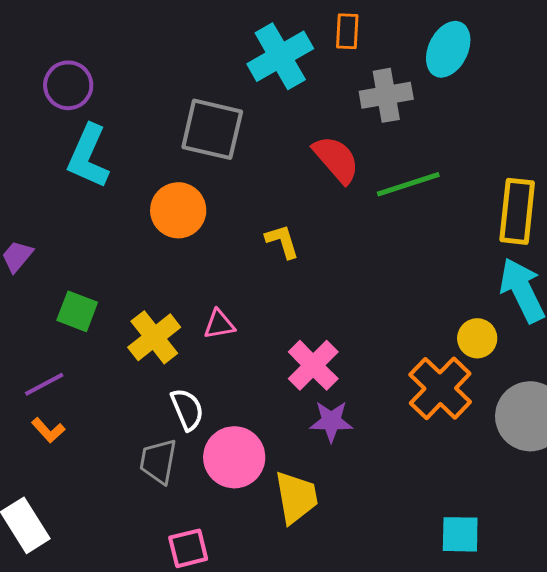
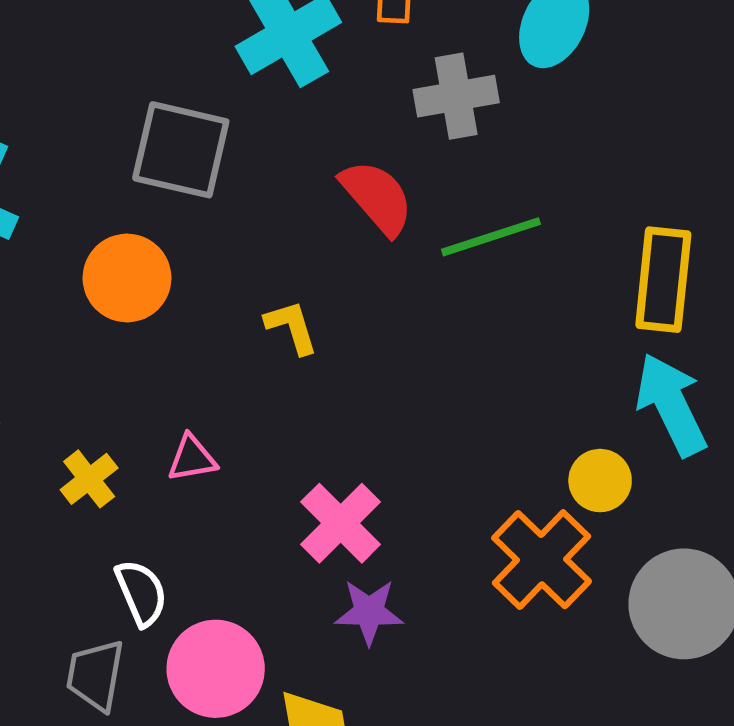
yellow cross: (154, 337) -> (89, 479), size x0.7

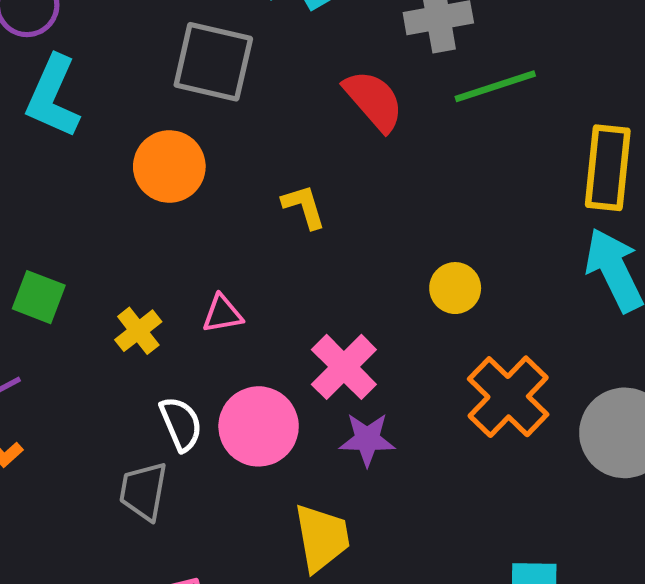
green line: (491, 237) -> (495, 86), moved
yellow circle: (600, 481) -> (455, 288), moved
pink circle: (216, 669) -> (259, 426), moved

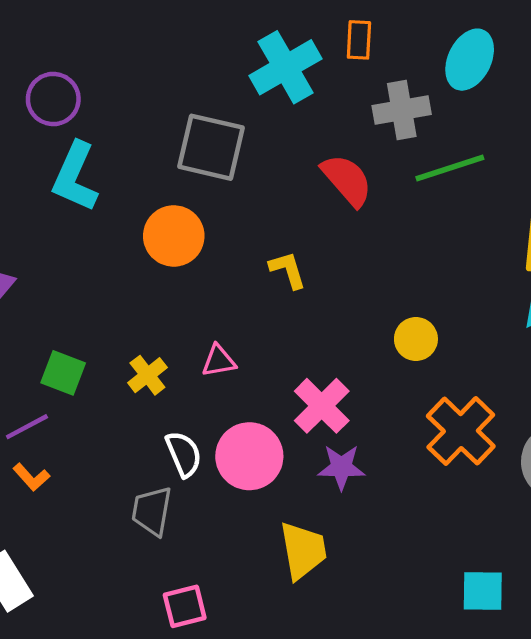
green square: (39, 297) -> (63, 373), moved

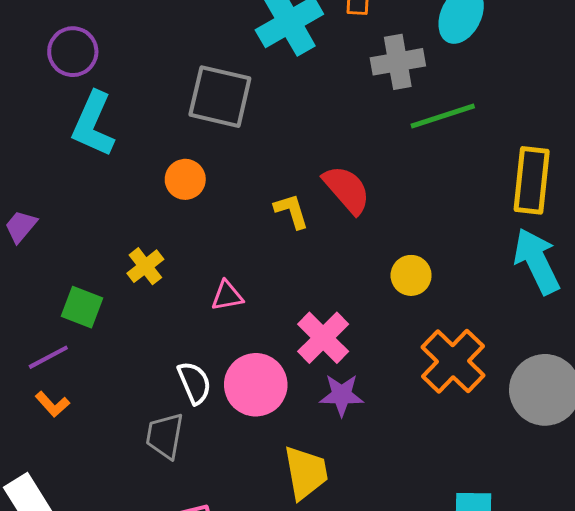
red semicircle: (347, 180) -> (347, 190), moved
orange circle: (174, 236) -> (185, 179), size x0.7
yellow cross: (147, 375) -> (145, 266), moved

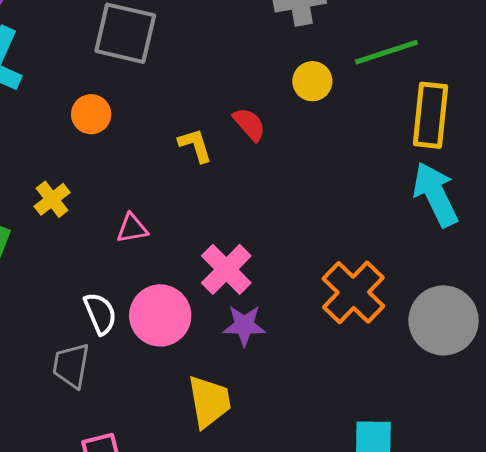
green line: (443, 116) -> (386, 52), moved
red semicircle: (347, 190) -> (249, 124), size x0.7
yellow circle: (411, 275) -> (312, 81), moved

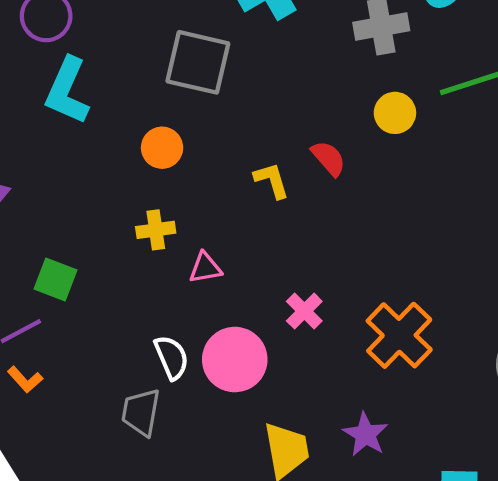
yellow cross: (52, 199) -> (156, 230), moved, turned 30
pink cross: (226, 269) -> (304, 311), size x0.7
orange cross: (353, 292) -> (399, 335), moved
purple star: (244, 325) -> (365, 434), moved, turned 30

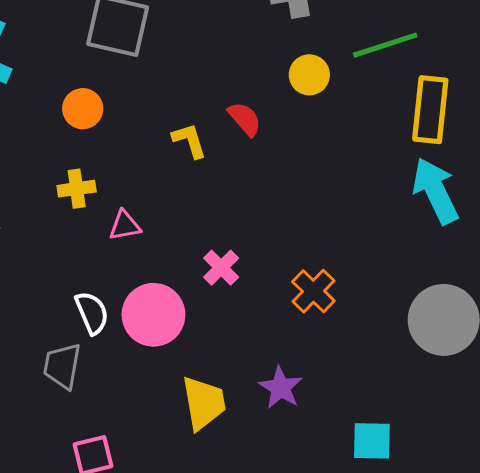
orange cross: (399, 335) -> (313, 291), size x0.7

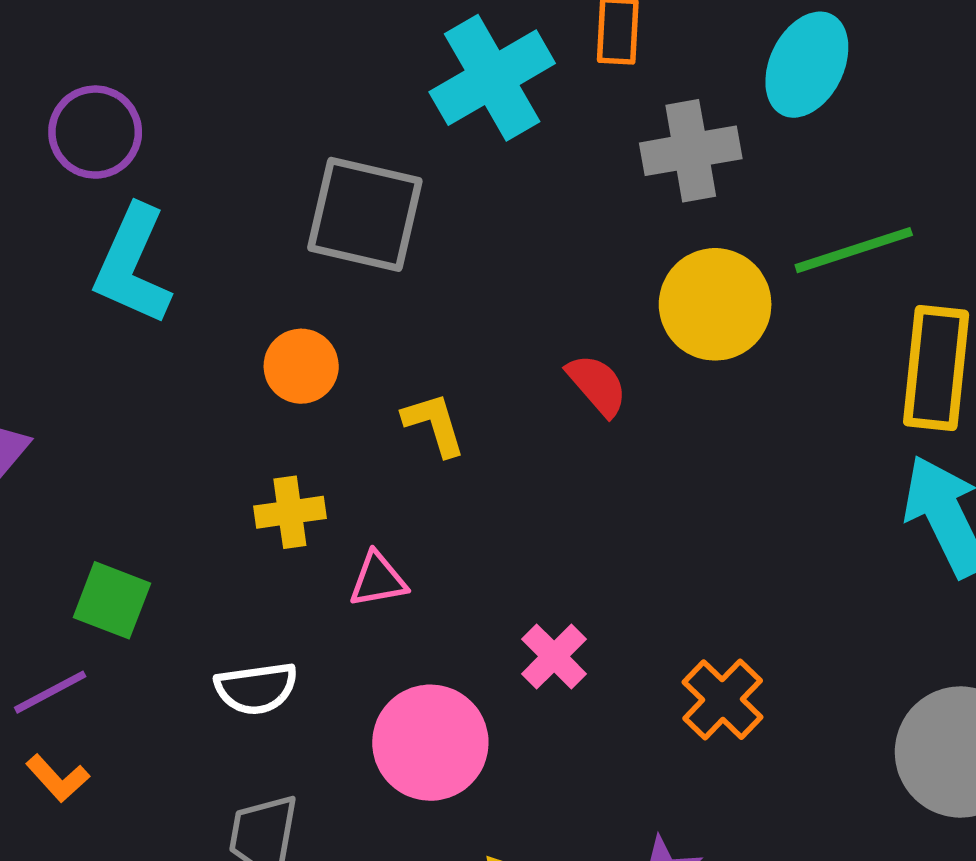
yellow circle: (309, 75) -> (715, 304), size x1.5
yellow L-shape: (189, 140) -> (434, 424), moved
white semicircle: (92, 313) -> (256, 688), moved, turned 105

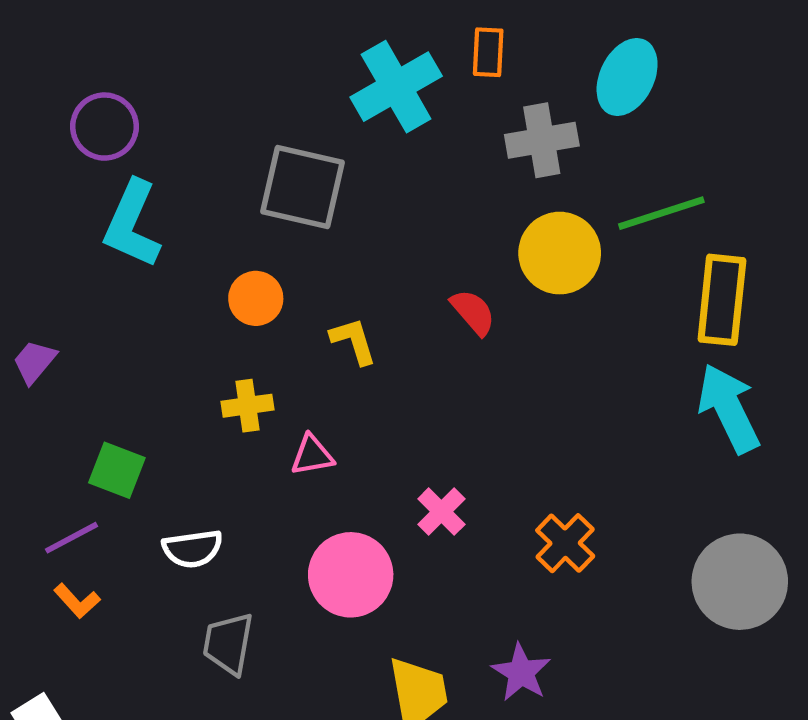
white semicircle: (256, 688) -> (193, 549), moved

